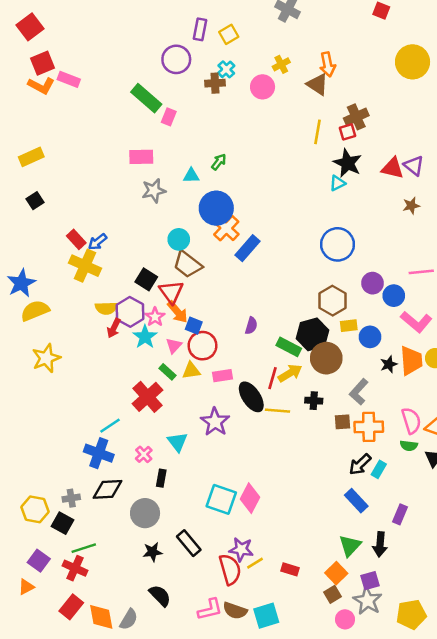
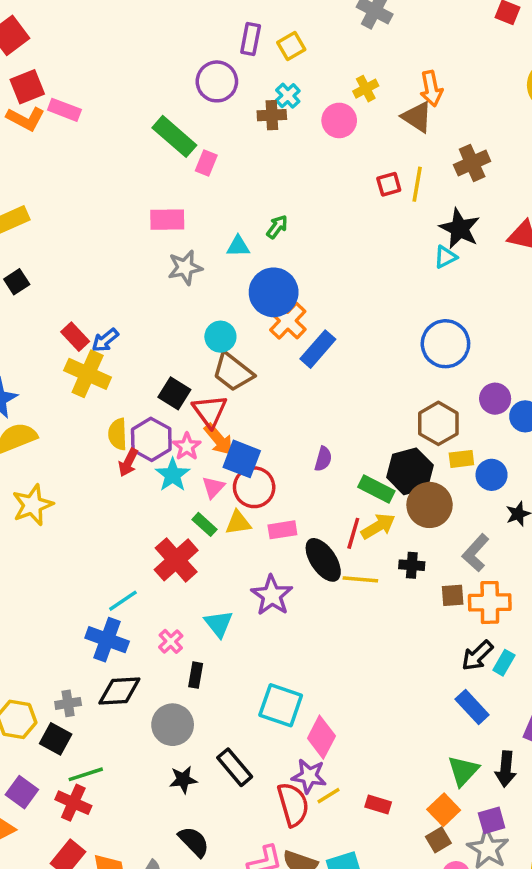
red square: (348, 132) -> (389, 184), moved
yellow semicircle: (106, 308) -> (118, 434), turned 90
blue square: (194, 326) -> (242, 459), size x1.5
pink diamond: (250, 498) -> (321, 737), moved

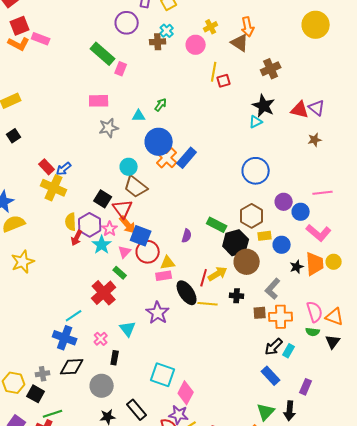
yellow line: (417, 184) -> (214, 72), moved
blue rectangle: (318, 349) -> (187, 158), moved
green rectangle: (376, 489) -> (217, 225), moved
yellow triangle: (238, 523) -> (168, 263), moved

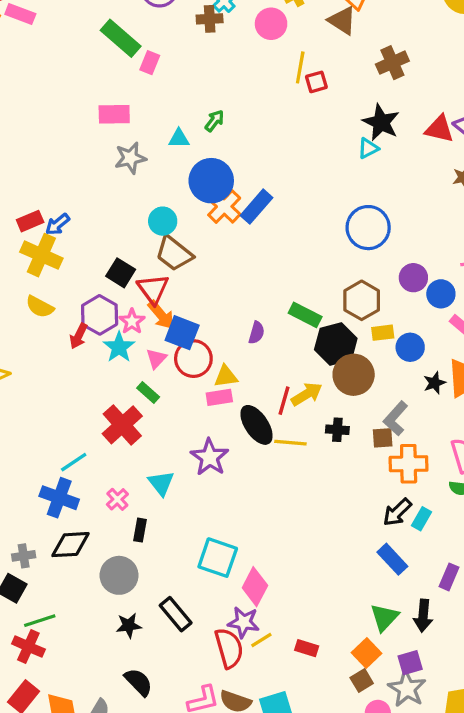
red rectangle: (47, 167) -> (30, 221), turned -70
yellow semicircle: (71, 222) -> (40, 307), moved, turned -60
brown square: (260, 313) -> (383, 438), moved

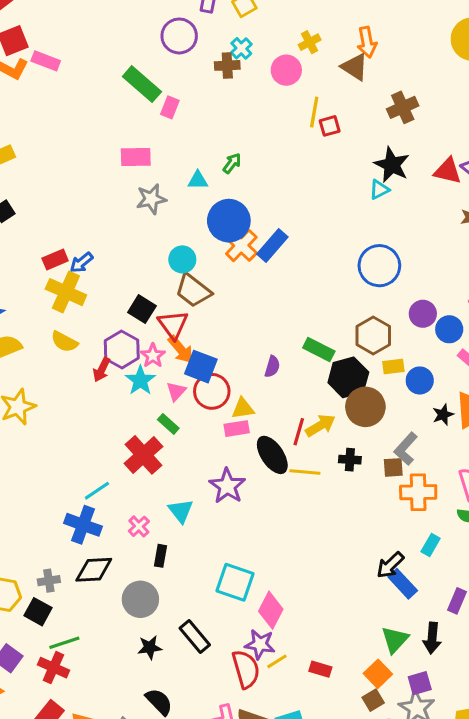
black arrow: (397, 512) -> (390, 565), moved

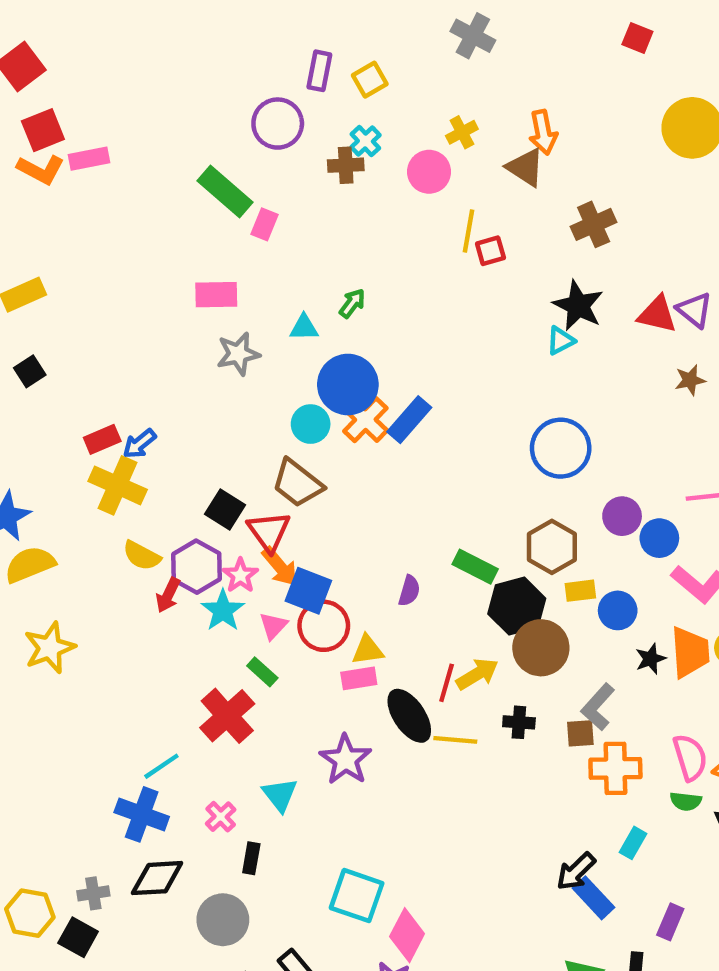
pink rectangle: (46, 61) -> (89, 159), turned -32
cyan circle: (182, 259) -> (311, 424), moved
yellow semicircle: (64, 342) -> (142, 556), moved

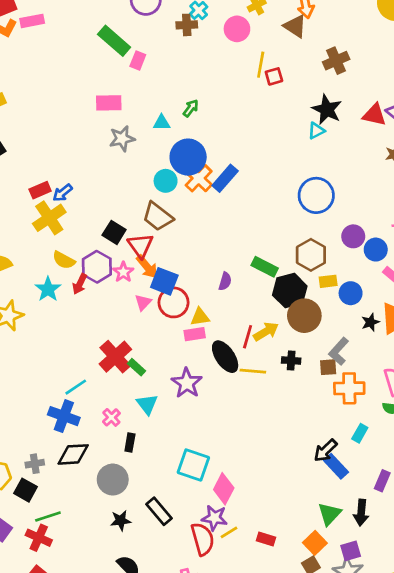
yellow cross: (118, 485) -> (49, 218), turned 32
cyan star: (223, 610) -> (48, 289), moved
green rectangle: (262, 672) -> (137, 367), moved

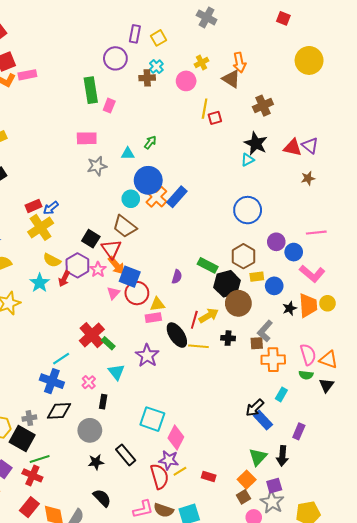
green rectangle: (114, 41) -> (91, 90), turned 40
black square: (26, 490) -> (22, 439), size x1.4

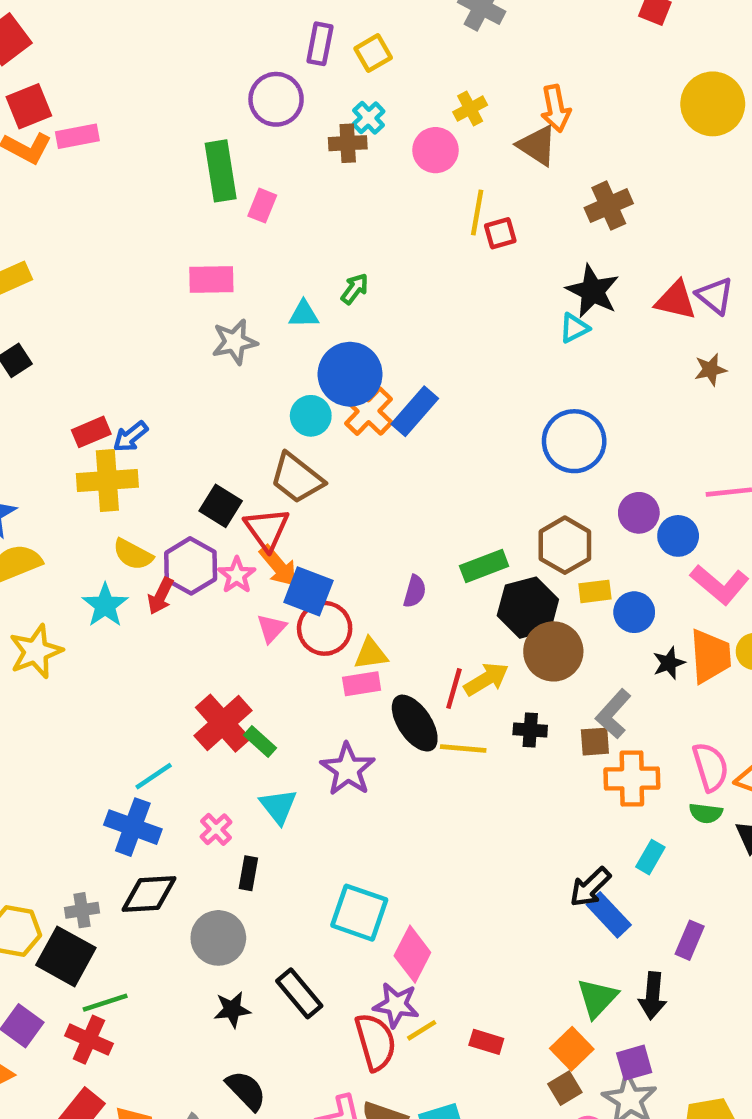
yellow cross: (41, 227) -> (107, 480), turned 30
green rectangle: (208, 265) -> (484, 566), turned -48

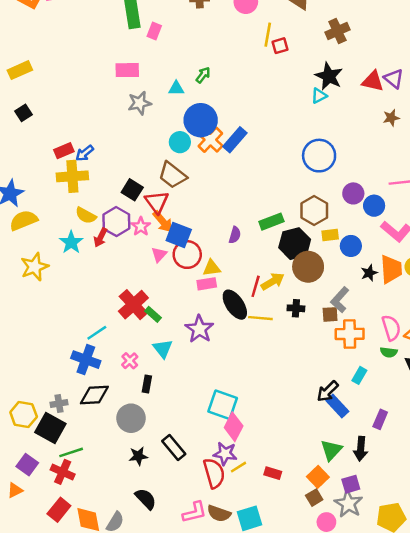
cyan square: (359, 913) -> (223, 405), moved

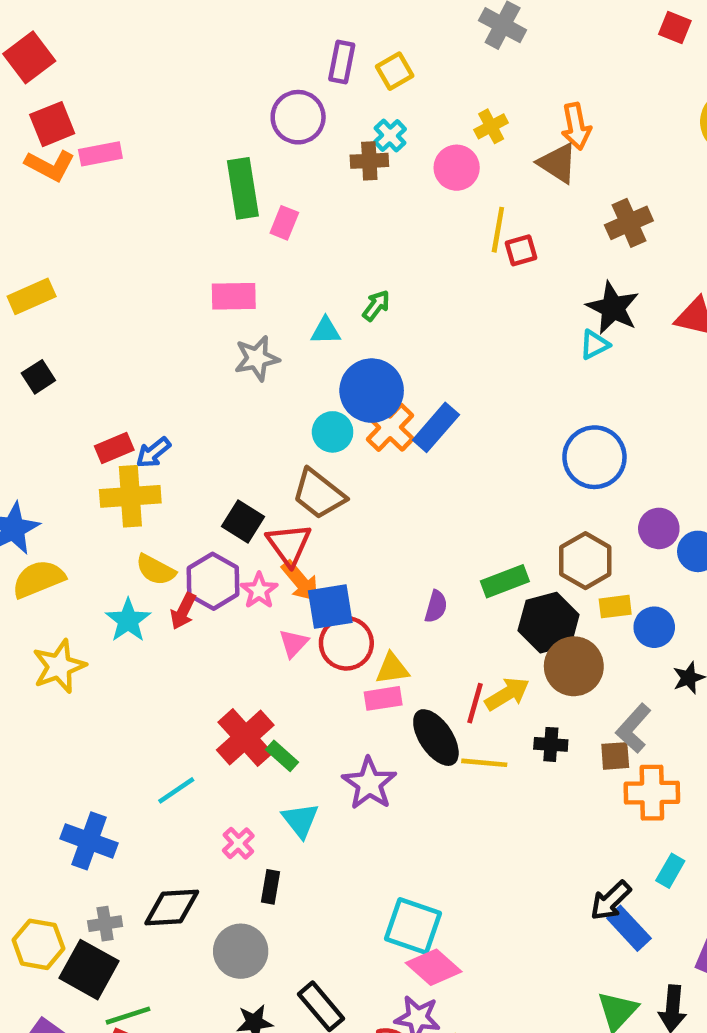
blue square: (179, 235) -> (330, 607), turned -30
blue cross: (86, 360) -> (89, 841), moved
pink diamond: (234, 427) -> (434, 967), turned -76

